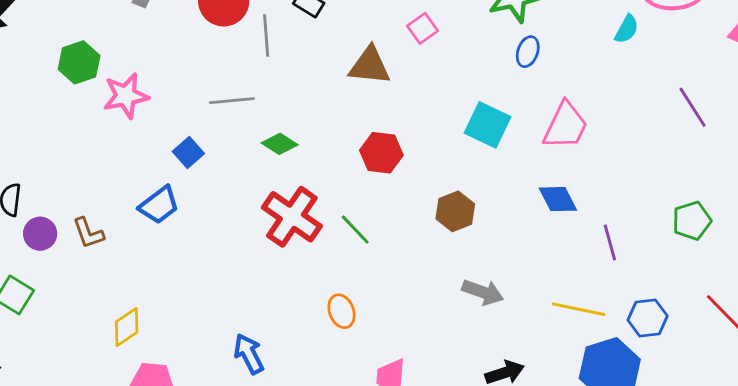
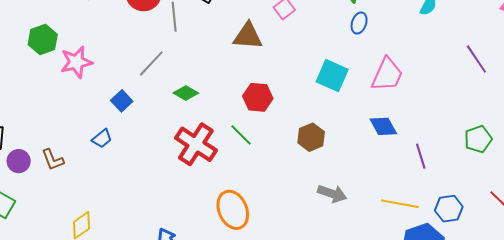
gray line: (232, 101) -> (151, 63), turned -40
blue trapezoid: (159, 205) -> (102, 139), size x0.7
green line: (355, 230) -> (241, 135), moved
orange ellipse: (341, 311) -> (233, 210), size x1.6

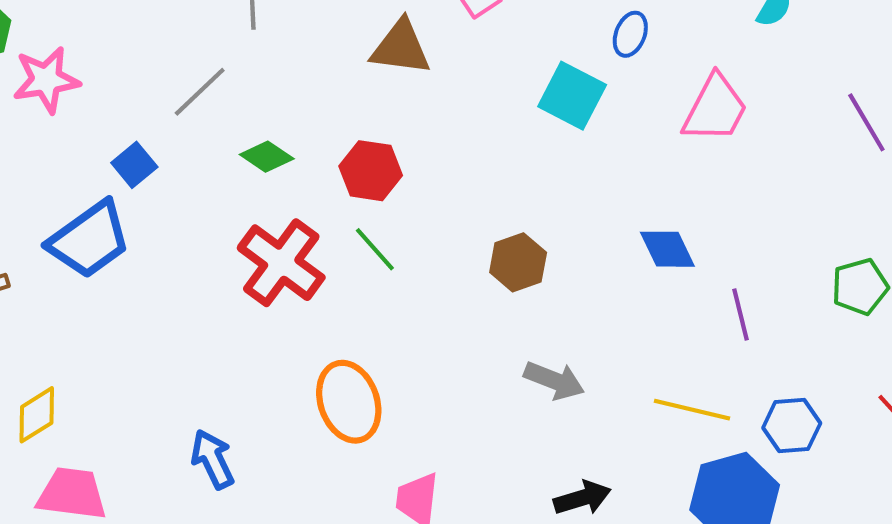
pink trapezoid: (387, 75) -> (715, 109), moved
cyan square: (332, 76) -> (572, 96), moved
red hexagon: (258, 97) -> (371, 171), moved
blue trapezoid: (102, 139) -> (89, 240), size x2.0

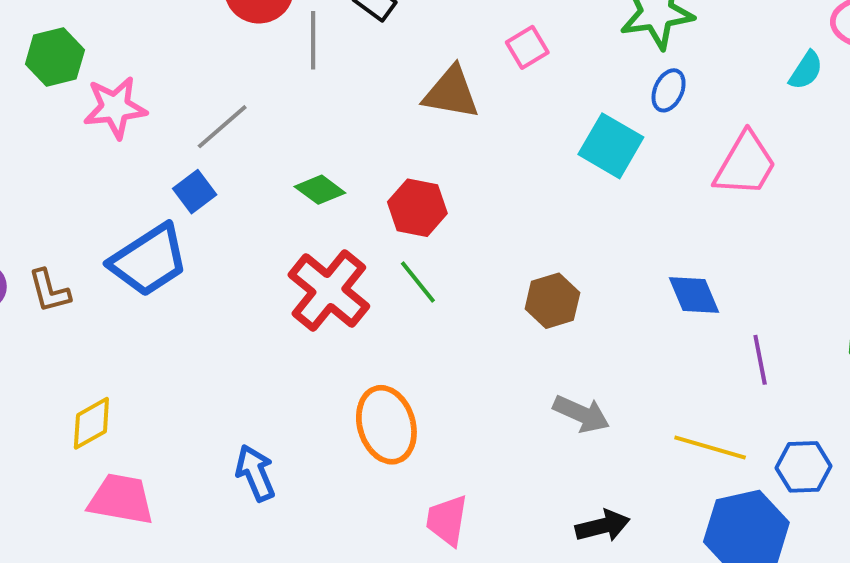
gray line: (200, 92) -> (222, 127), moved

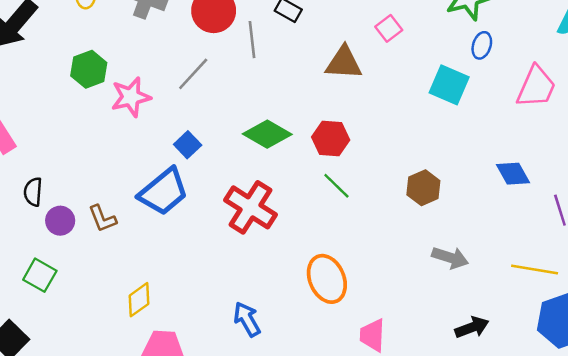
gray line: (222, 127) -> (193, 74), moved
green diamond: (320, 190) -> (267, 134), size x1.5
red cross: (329, 291) -> (250, 207), moved

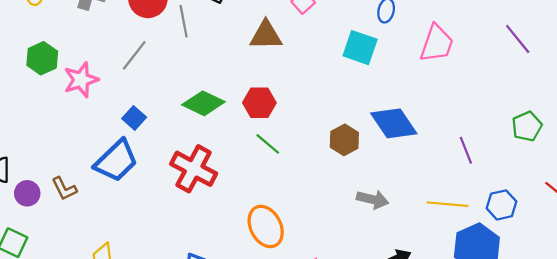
blue diamond: (513, 174) -> (394, 123), moved, size x1.5

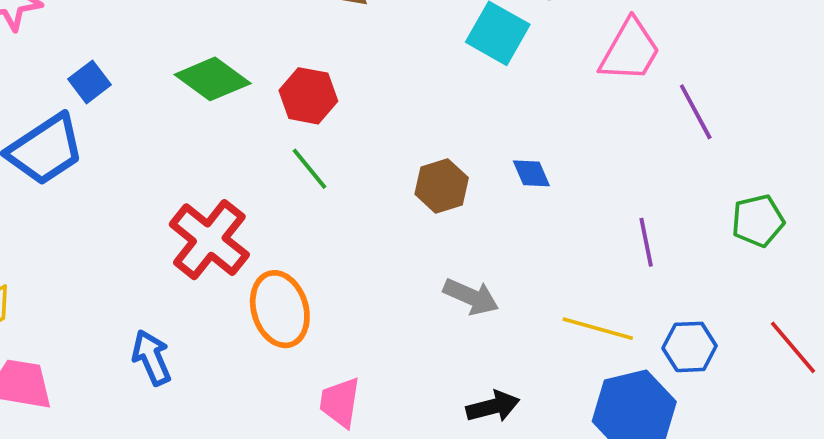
purple line: (518, 39) -> (696, 112), moved
blue diamond: (394, 123) -> (531, 173), size x0.5
red cross: (194, 169) -> (209, 240), moved

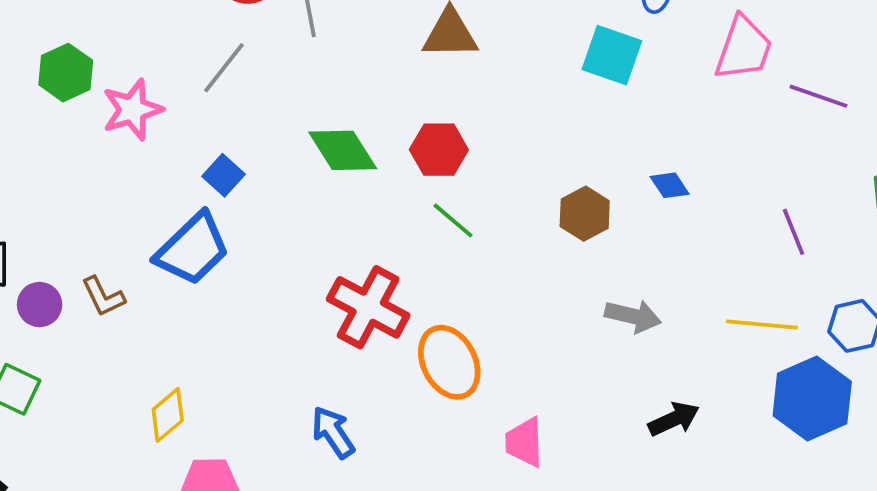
green diamond: (213, 79) -> (343, 150), turned 32
purple line: (696, 112) -> (818, 96), turned -32

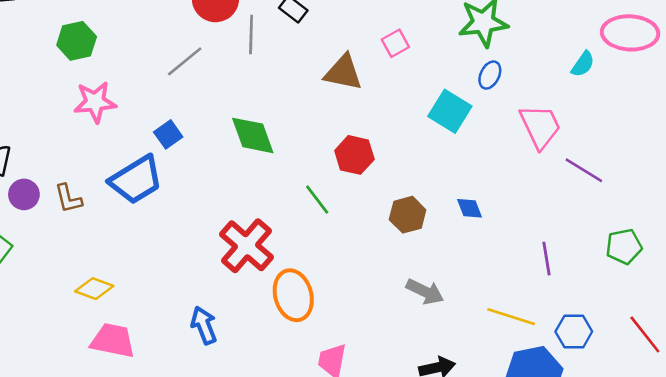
pink trapezoid: (744, 48) -> (540, 126), turned -57
pink star: (132, 110) -> (95, 102), moved
red hexagon: (439, 150) -> (354, 155), moved
yellow diamond: (168, 415) -> (94, 289), turned 48

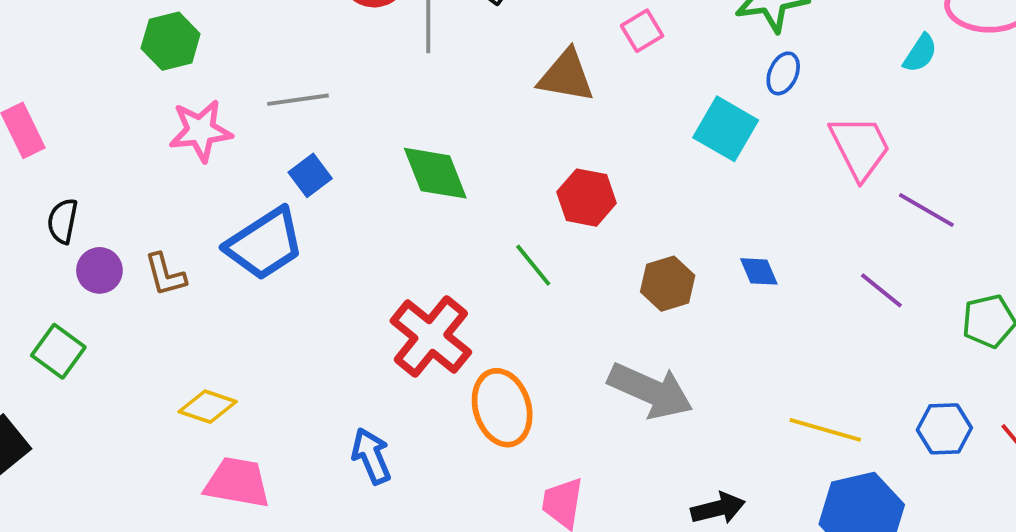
gray line: (185, 61) -> (298, 100), moved, turned 33
purple line: (547, 259) -> (881, 290), moved, turned -40
gray arrow: (425, 292) -> (651, 391), moved, size x1.5
blue hexagon: (574, 332) -> (944, 429), moved

